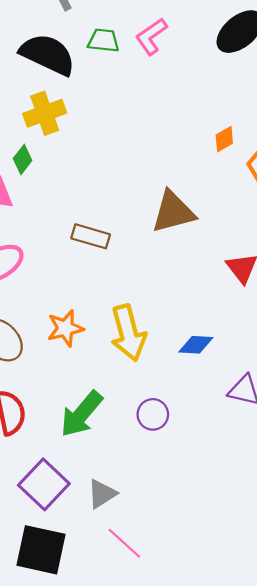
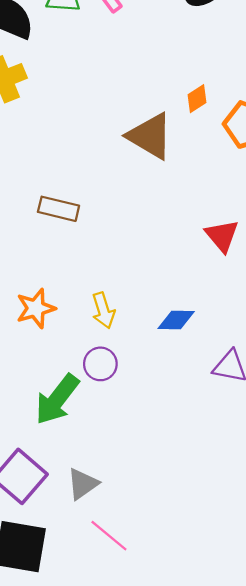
brown triangle: (173, 212) -> (150, 136), moved, turned 48
yellow arrow: (128, 333) -> (103, 310), size x0.6
purple circle: (153, 414) -> (100, 364), moved

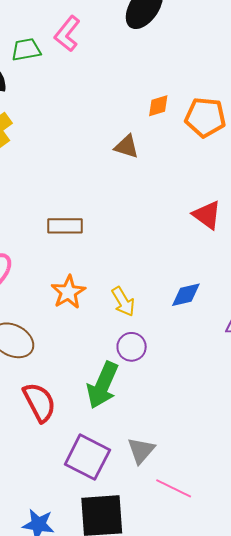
orange diamond: (197, 99) -> (158, 106), turned 30
brown triangle: (150, 136) -> (127, 147), size x0.6
orange star: (36, 308) -> (68, 292), moved

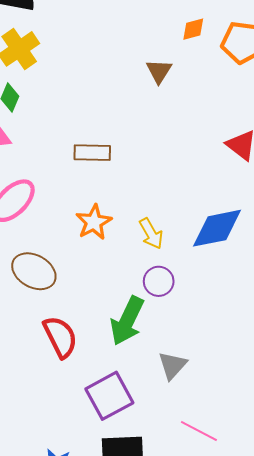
brown triangle: (127, 147) -> (159, 71), turned 44
blue diamond: (186, 295) -> (217, 228), size x1.6
gray triangle: (141, 451) -> (172, 365), moved
purple square: (87, 457) -> (109, 396), turned 33

